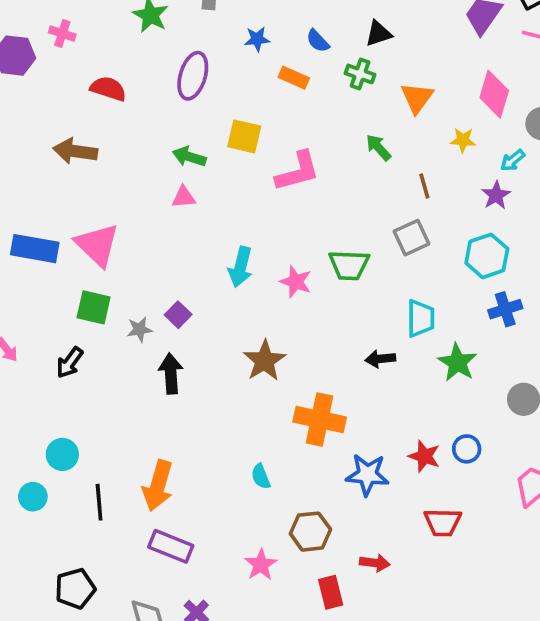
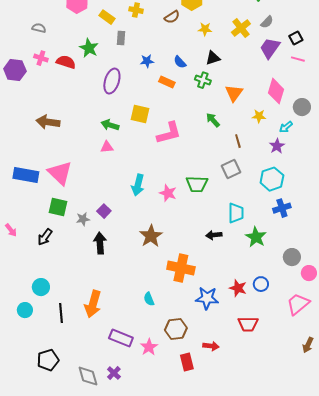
red semicircle: (108, 89) -> (66, 62), moved
purple rectangle: (171, 546) -> (121, 338), moved

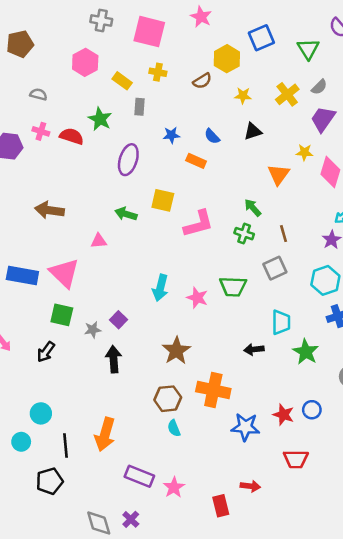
green cross: (203, 80) -> (244, 234), moved
yellow star: (259, 116) -> (304, 152), moved
pink triangle: (107, 147) -> (99, 241), moved
brown hexagon: (176, 329) -> (168, 399), moved
black pentagon: (48, 360) -> (49, 481), moved

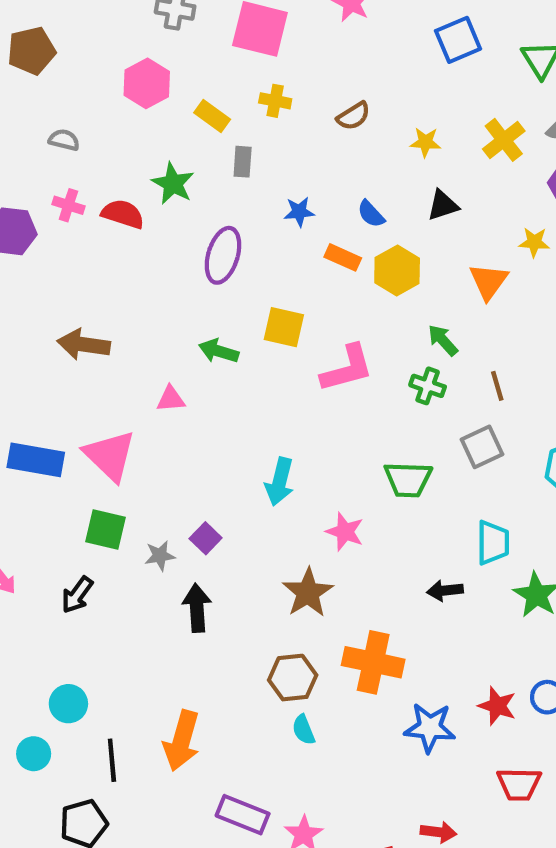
yellow hexagon: (227, 59) -> (397, 271), moved
pink star: (197, 298) -> (345, 532), moved

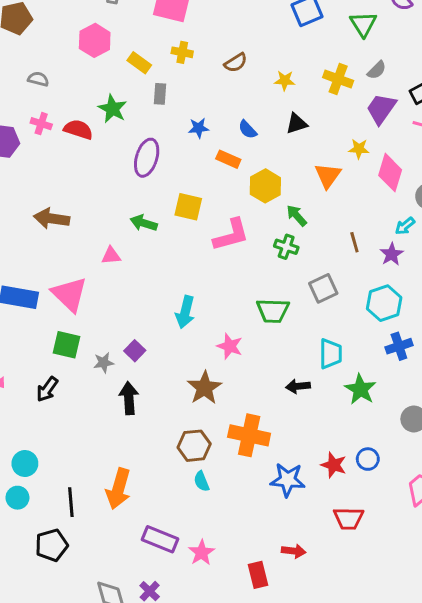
yellow cross: (504, 140) -> (338, 79), turned -32
yellow hexagon: (397, 271) -> (265, 186), moved
brown line: (497, 386) -> (354, 242), moved
cyan circle: (68, 704) -> (25, 464), moved

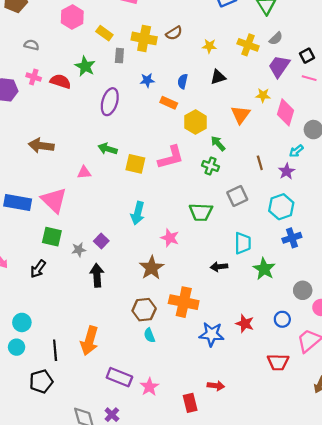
yellow cross: (182, 52) -> (144, 38), moved, size x1.6
blue semicircle: (248, 129) -> (183, 81), turned 56
yellow square: (188, 207) -> (135, 164), moved
blue circle: (368, 459) -> (282, 319), moved
red trapezoid: (349, 518) -> (278, 362), moved

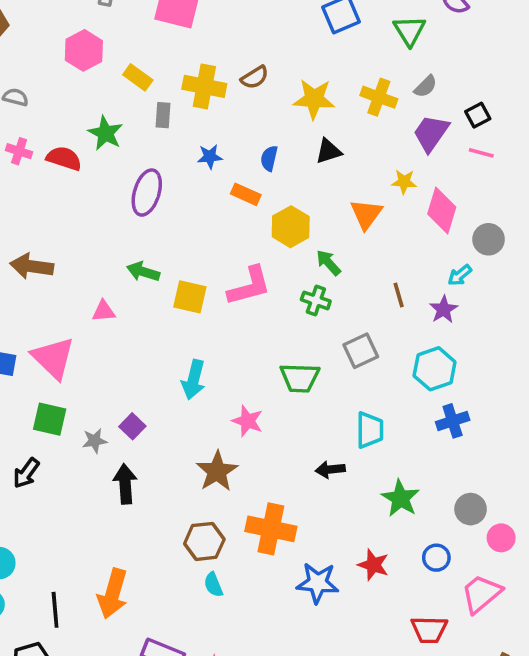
yellow star: (209, 46) -> (314, 99), size x1.6
green star: (264, 269) -> (400, 498), moved

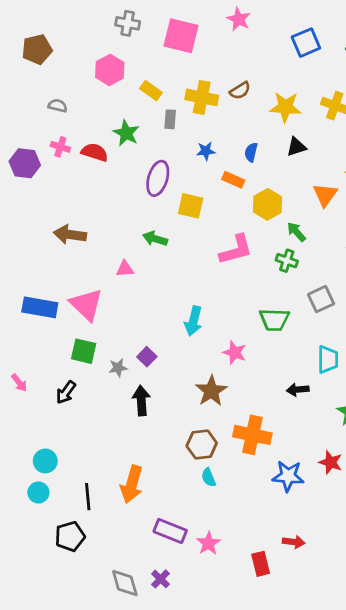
yellow square: (190, 297) -> (191, 206), moved

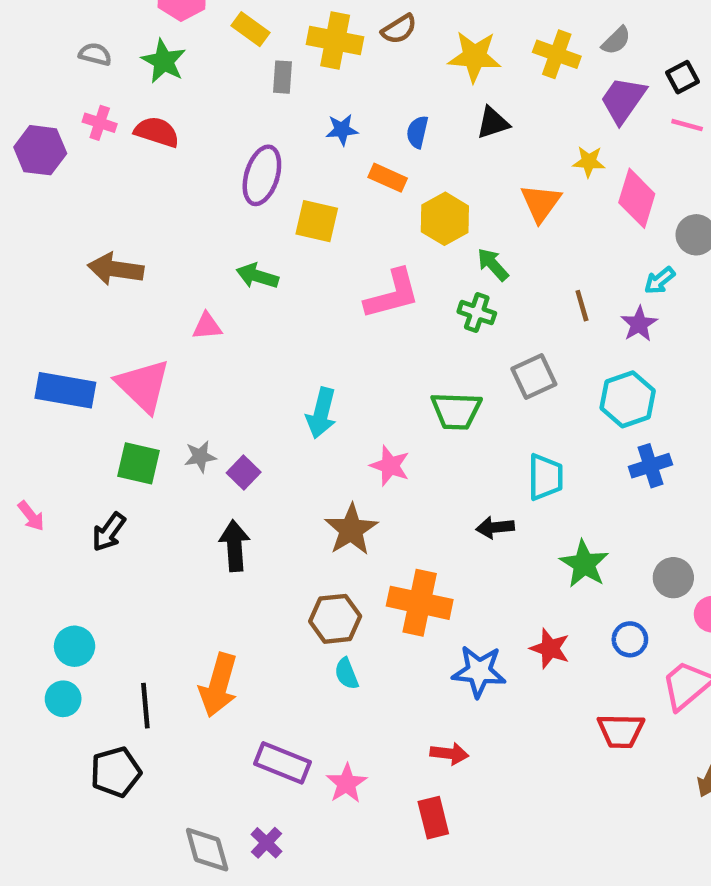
green star: (126, 133) -> (164, 61), moved
gray star: (118, 368) -> (200, 457), moved
red arrow: (294, 542) -> (449, 754), moved

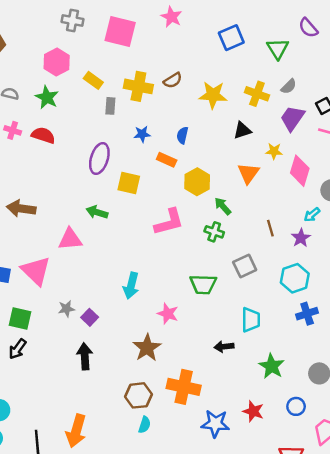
black triangle: (493, 123) -> (242, 130), moved
pink triangle: (207, 326) -> (70, 239), size x1.5
green square: (139, 463) -> (20, 319), moved
cyan semicircle: (346, 674) -> (145, 425), turned -140

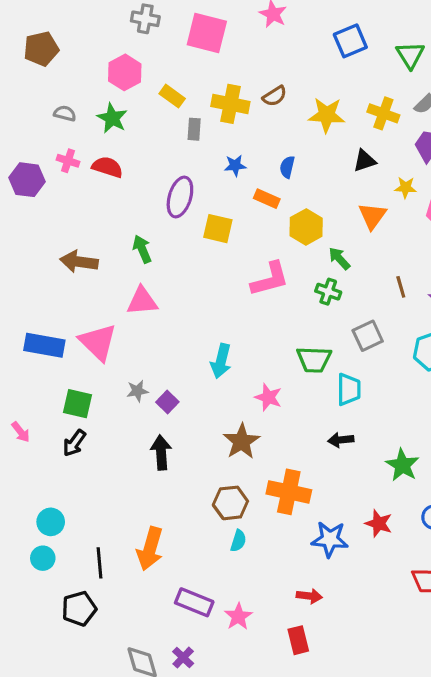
green arrow: (97, 212) -> (142, 249), moved, turned 50
cyan trapezoid: (251, 320) -> (349, 389), moved

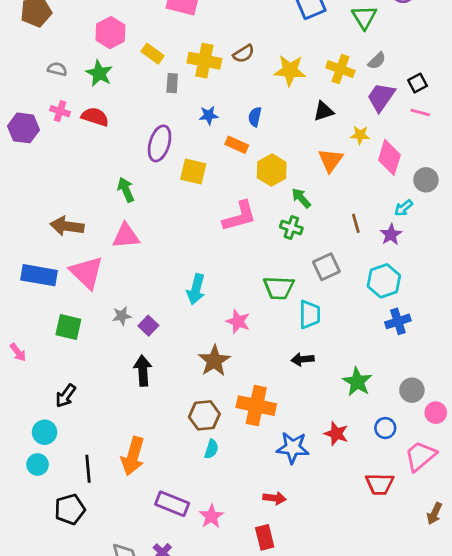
brown arrow: (79, 262) -> (67, 226), moved
black arrow: (74, 443) -> (66, 396), moved

